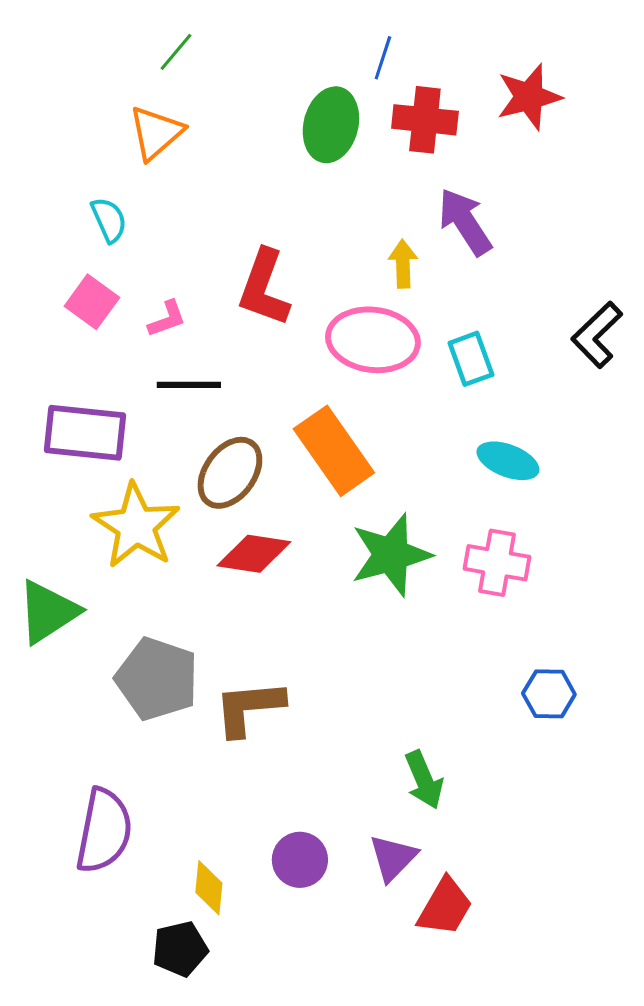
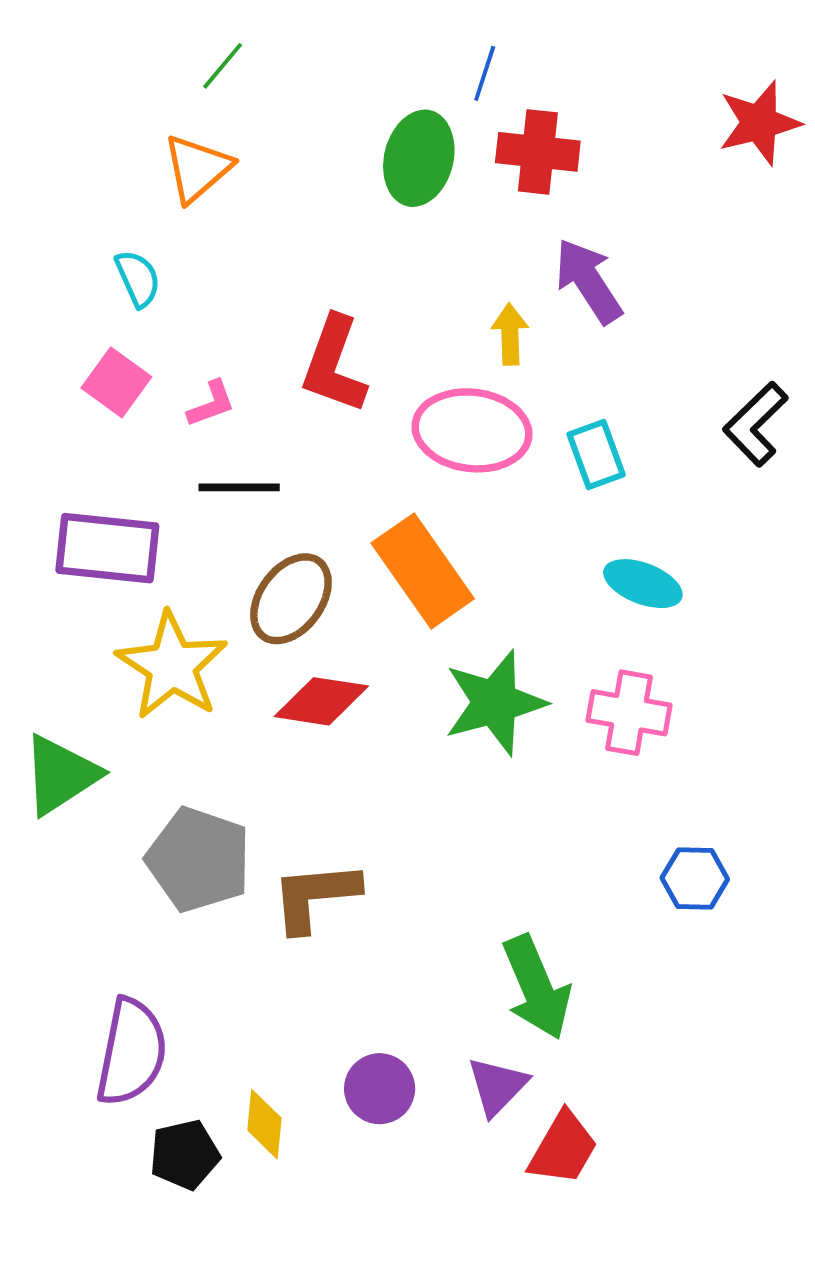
red star: (529, 97) -> (759, 123), moved
green arrow: (424, 780) -> (537, 987), size x1.4
black pentagon: (180, 949) -> (185, 1154), moved

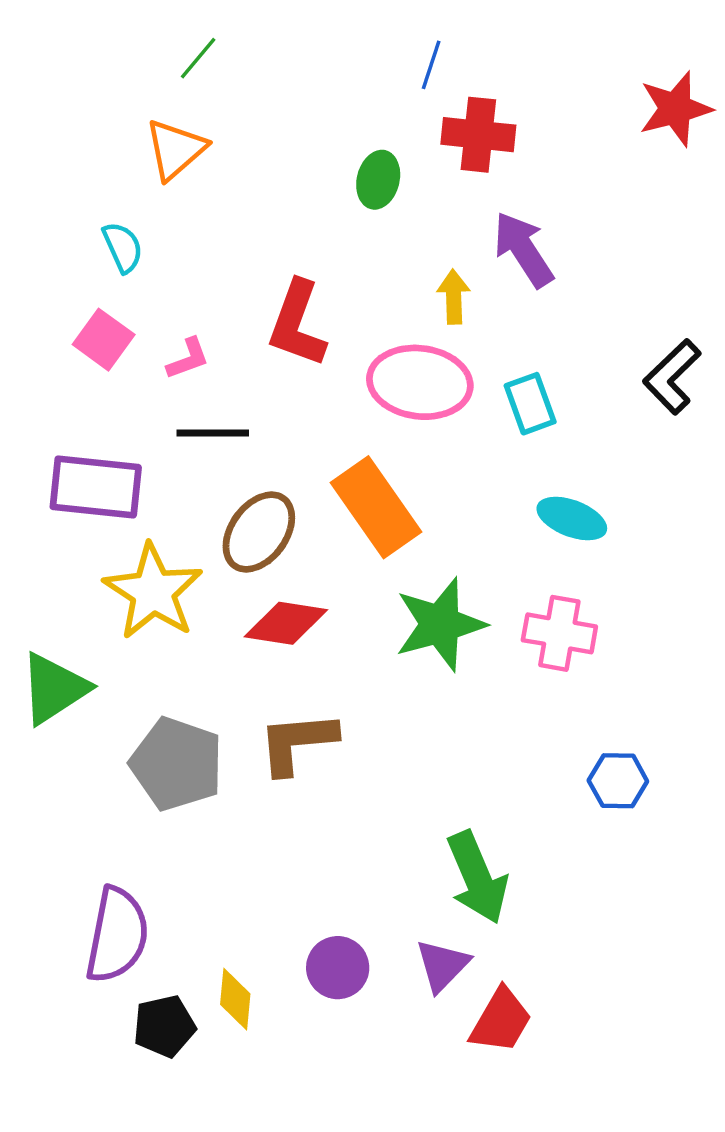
green ellipse: (419, 158) -> (378, 180), moved, size x0.7
brown L-shape: (315, 896) -> (297, 742), moved

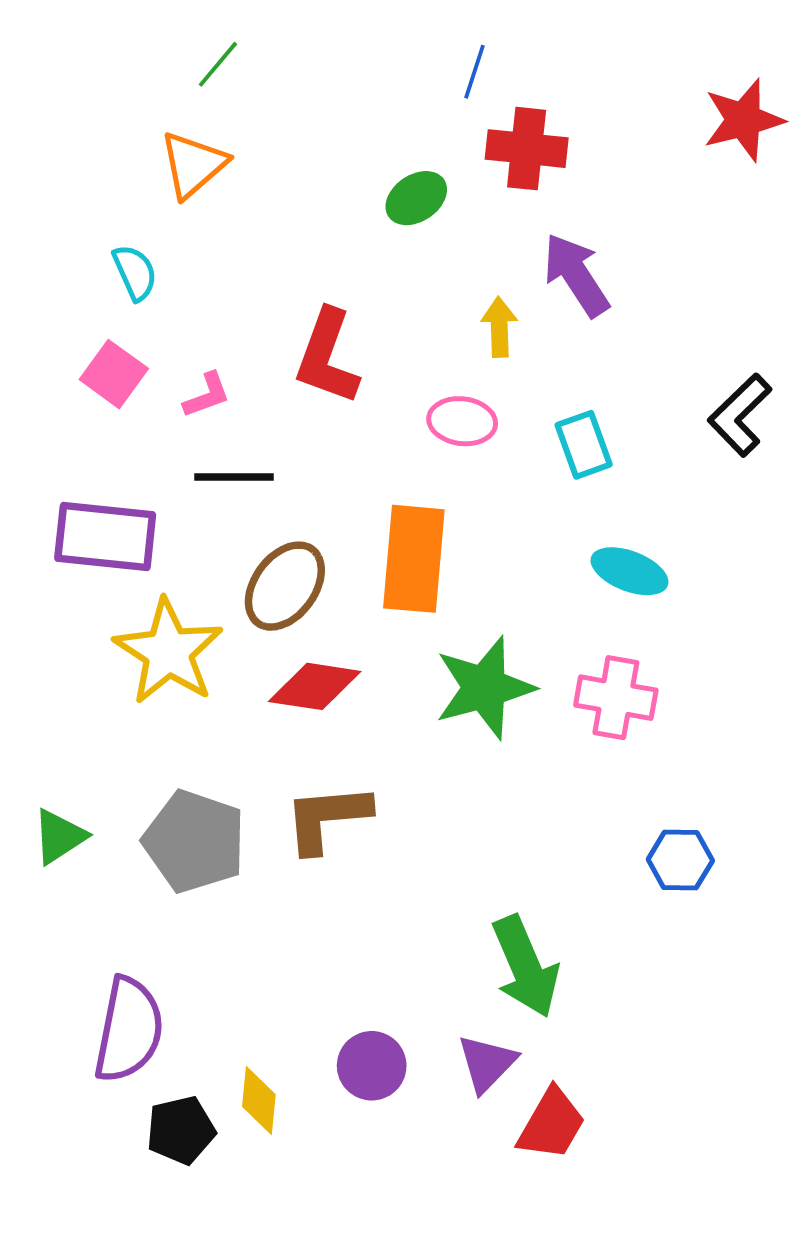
green ellipse: (378, 180) -> (416, 198), turned 42
pink ellipse: (420, 382) -> (462, 421), size x0.6
orange rectangle: (376, 507) -> (414, 559), turned 40
green triangle: (54, 688) -> (59, 836), moved, size x0.7

